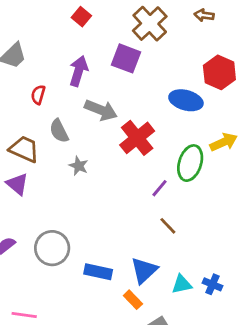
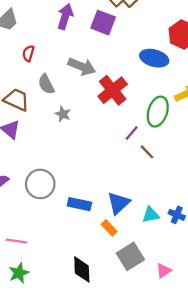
purple arrow: (79, 71) -> (65, 17), moved
brown line: (168, 226) -> (147, 152), moved

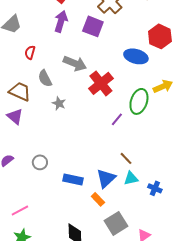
brown line: (147, 152) -> (126, 158), moved
gray circle: (40, 184) -> (40, 162), size x0.6
cyan triangle: (151, 215) -> (131, 178), moved
pink line: (16, 241) -> (20, 210), turned -36

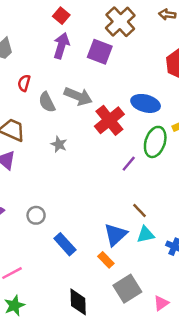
blue ellipse: (136, 56) -> (146, 103), moved
gray semicircle: (45, 78) -> (47, 102), moved
blue rectangle: (73, 179) -> (65, 244), moved, turned 36

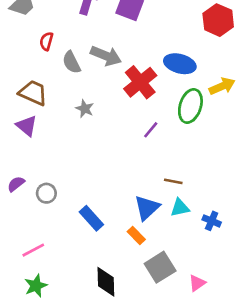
purple line: (129, 164) -> (151, 130), moved
brown line: (140, 211) -> (173, 181), turned -35
gray circle: (36, 215) -> (46, 193), moved

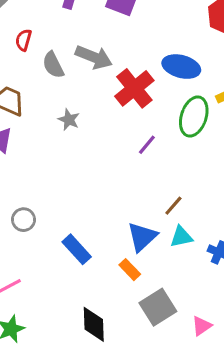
brown line: (173, 181) -> (173, 206), turned -60

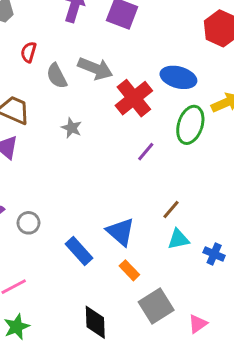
blue triangle: (142, 237) -> (121, 232), moved, turned -36

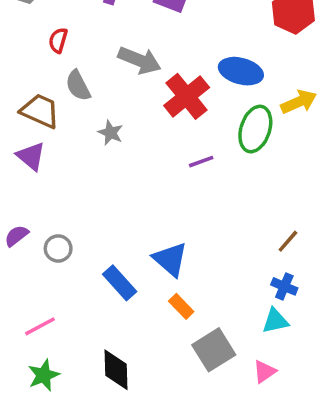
gray semicircle: (57, 76) -> (78, 86), moved
purple line: (146, 152) -> (201, 162), turned 30
brown line: (171, 209) -> (288, 241), moved
cyan triangle: (178, 239) -> (275, 321), moved
black diamond: (95, 322) -> (116, 370), moved

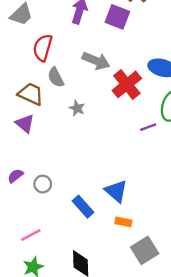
red semicircle: (58, 40) -> (43, 48), size x1.6
purple line: (201, 162) -> (148, 127), moved
orange rectangle: (181, 306) -> (123, 222), turned -35

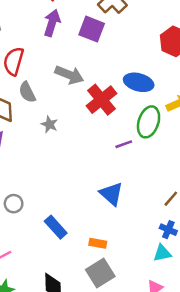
blue triangle: (116, 191) -> (111, 194), moved
gray square: (145, 250) -> (100, 273), moved

